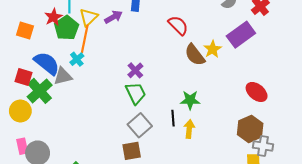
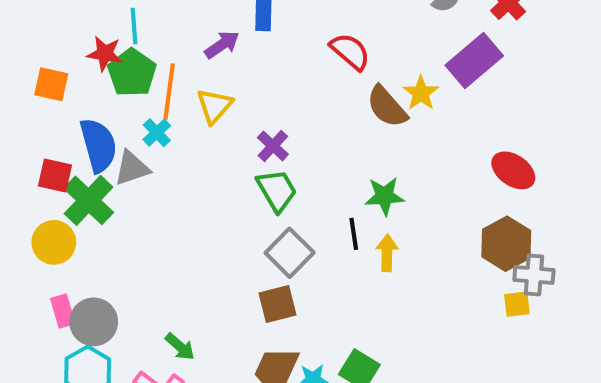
red star: (53, 17) -> (105, 54), turned -30
yellow triangle: (89, 17) -> (214, 106), moved
blue semicircle: (47, 63) -> (98, 145), turned 40

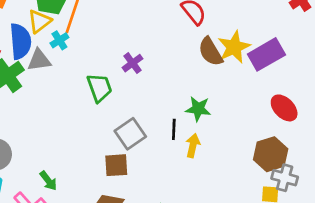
purple rectangle: (474, 60) -> (266, 54), moved
yellow star: (421, 93) -> (234, 47), size x1.4
yellow triangle: (214, 106) -> (39, 21), moved
green trapezoid: (277, 190) -> (99, 88), moved

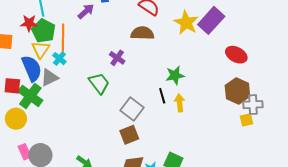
brown semicircle: (211, 52) -> (142, 33), moved, turned 140

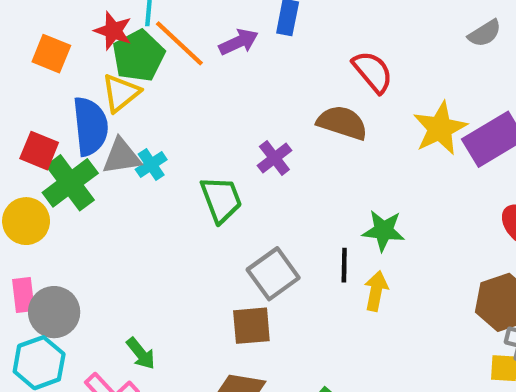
orange line: (63, 38) -> (179, 43), moved, turned -64
cyan cross: (59, 59) -> (151, 165), moved

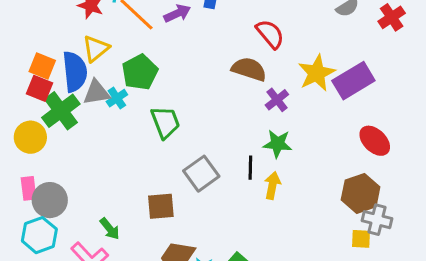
orange square: (51, 54) -> (42, 66), moved
green pentagon: (138, 56) -> (140, 72), moved
purple cross: (274, 158) -> (277, 100), moved
brown square: (251, 326) -> (161, 206), moved

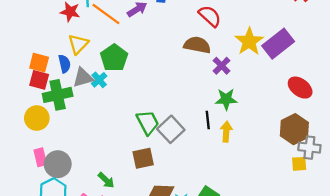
blue semicircle: (75, 72) -> (64, 64), size x0.6
green cross: (61, 111) -> (58, 95), turned 32
green trapezoid: (165, 122) -> (148, 122), moved

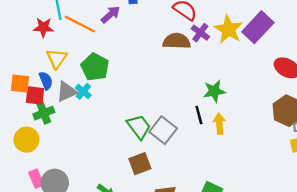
purple cross: (222, 66) -> (200, 33), moved
red square: (39, 80) -> (35, 95), moved
green cross: (58, 95) -> (44, 113), size x0.7

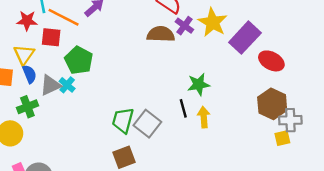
purple rectangle: (258, 27) -> (245, 38), moved
yellow triangle: (57, 59) -> (24, 55), moved
red square: (35, 95) -> (51, 37), moved
green trapezoid: (139, 127) -> (123, 120), turned -128

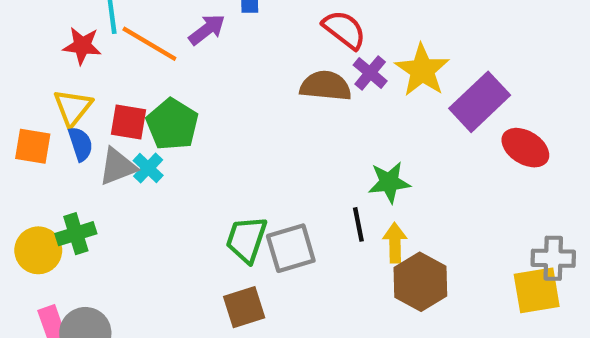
red square: (51, 37) -> (129, 122), moved
brown hexagon: (272, 104) -> (420, 282), moved
green cross: (27, 107) -> (76, 234), moved
gray square: (147, 124) -> (291, 248), turned 32
yellow square: (282, 138) -> (537, 290), size x1.6

